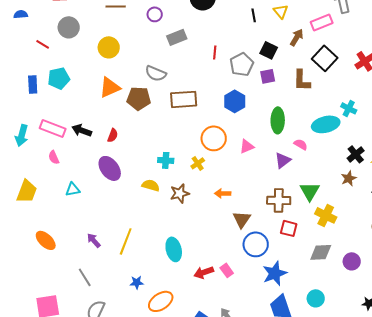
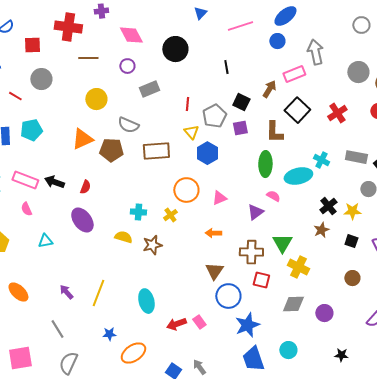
yellow triangle: (281, 11) -> (191, 132), moved
yellow circle: (109, 47) -> (96, 99), moved
green ellipse: (278, 120) -> (265, 164), moved
orange arrow: (223, 193) -> (213, 233), moved

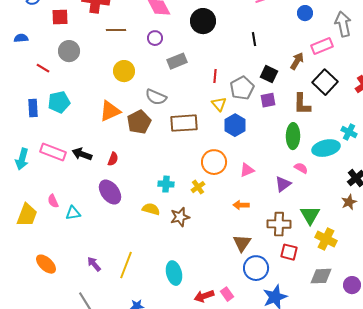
brown pentagon: (111, 150) -> (139, 122), turned -30
pink semicircle: (26, 209) -> (53, 201), moved

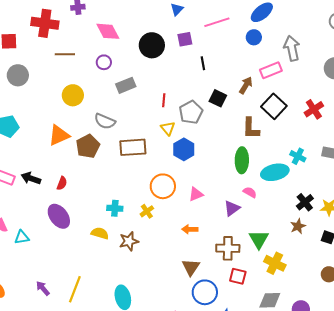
purple square: (268, 100) -> (185, 39), moved

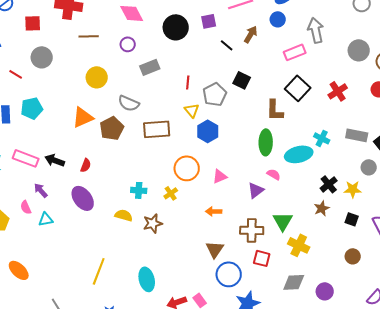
black line: (203, 63) -> (227, 45), turned -40
brown arrow: (246, 85) -> (251, 34), moved
purple arrow: (43, 288) -> (41, 190), moved

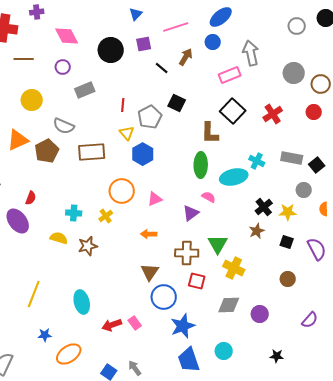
red semicircle: (86, 165) -> (31, 198), moved

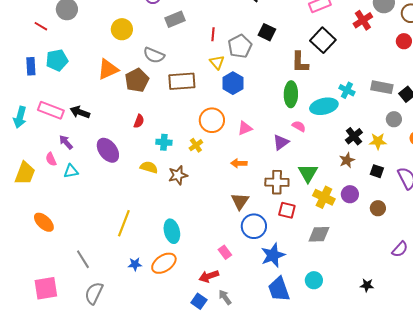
red cross: (273, 114) -> (363, 20), moved
red semicircle: (31, 198) -> (139, 121), moved
purple circle: (260, 314) -> (350, 194), moved
red arrow: (112, 325) -> (209, 276), moved
orange ellipse: (69, 354) -> (164, 263), moved

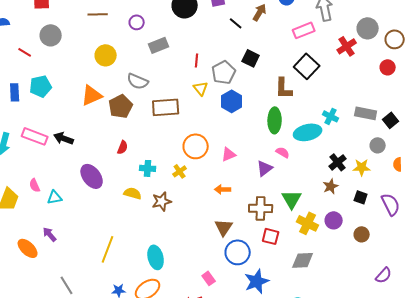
blue hexagon: (233, 83) -> (232, 101), moved
purple arrow: (66, 142) -> (50, 234), moved

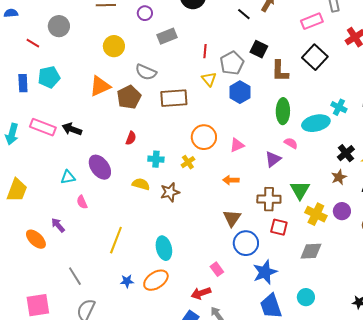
brown L-shape: (284, 88) -> (280, 71), moved
pink semicircle: (35, 185) -> (82, 202), moved
cyan triangle: (55, 197) -> (68, 177), moved

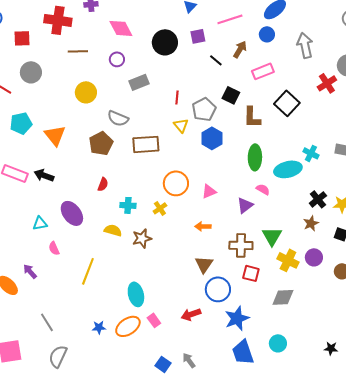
pink rectangle: (312, 21) -> (263, 71), moved
orange triangle: (100, 86) -> (55, 135), moved, turned -45
yellow line: (116, 240) -> (88, 271), moved
pink rectangle: (217, 269) -> (154, 320), moved
red arrow: (201, 293) -> (191, 314), moved

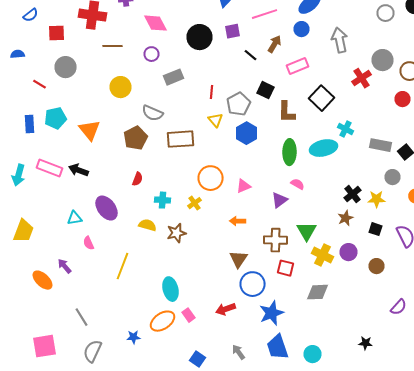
cyan cross: (311, 153) -> (346, 129), moved
cyan ellipse: (288, 169) -> (324, 148), moved
blue star: (99, 327) -> (134, 337), moved
cyan circle: (278, 343) -> (312, 354), moved
gray arrow: (189, 360) -> (238, 352), moved

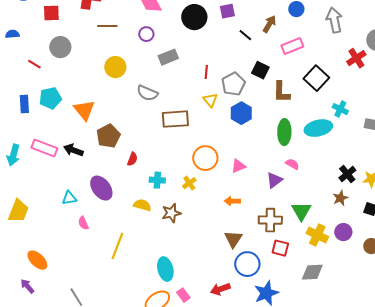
brown pentagon: (136, 138) -> (108, 136), moved
purple arrow: (64, 266) -> (27, 286), moved

